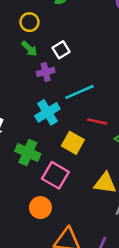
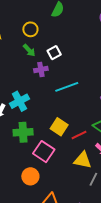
cyan cross: (47, 112) -> (19, 101), moved
red line: (97, 122) -> (79, 135), moved, turned -42
green cross: (28, 152) -> (23, 132), turned -30

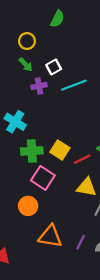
cyan line: (67, 87) -> (74, 85), moved
cyan cross: (19, 101) -> (15, 122), turned -30
green cross: (23, 132) -> (32, 151), moved

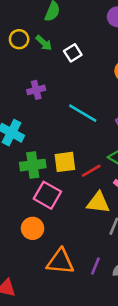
green arrow: (26, 65) -> (44, 43), moved
white square: (54, 67) -> (73, 53), moved
cyan line: (74, 85) -> (83, 113), moved, turned 55
yellow square: (60, 150) -> (65, 162), turned -36

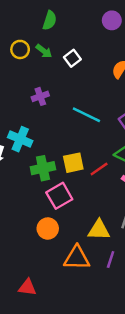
pink square: (47, 195) -> (59, 196), turned 35
yellow triangle: (98, 203) -> (99, 230), moved

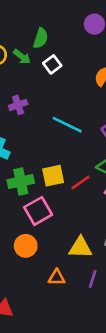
green semicircle: (50, 20) -> (41, 38), moved
orange triangle: (77, 258) -> (57, 277), size x0.6

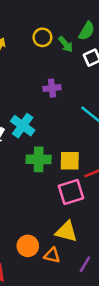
pink square: (38, 211) -> (71, 192), moved
orange circle: (26, 246) -> (28, 246), moved
yellow triangle: (80, 248) -> (66, 232), moved

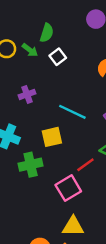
yellow square: (70, 161) -> (52, 137), moved

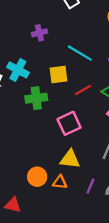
red line: (85, 165) -> (83, 90), moved

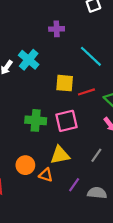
yellow square: (59, 74) -> (65, 83), moved
green cross: (36, 98) -> (36, 120), moved
yellow triangle: (70, 159) -> (60, 155), turned -30

